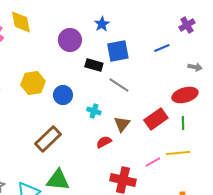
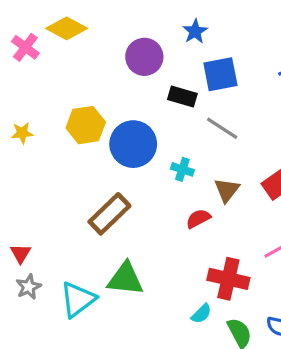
yellow diamond: (21, 22) -> (67, 28), turned -50
blue circle: (63, 95) -> (133, 144), size x1.5

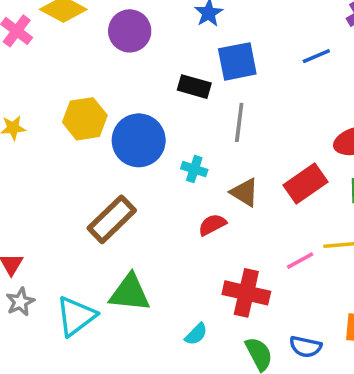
purple circle: (144, 57) -> (130, 31), moved
gray line: (222, 128) -> (239, 122), turned 64
brown triangle: (227, 190) -> (245, 192), turned -36
cyan semicircle: (201, 314) -> (196, 334), moved

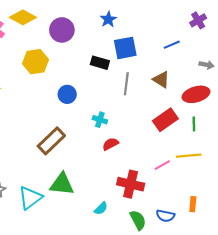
yellow hexagon: (85, 119) -> (35, 62), moved
blue circle: (139, 140) -> (67, 94), size x0.6
cyan cross: (194, 169) -> (100, 120), moved
brown triangle: (245, 192) -> (161, 80), moved

